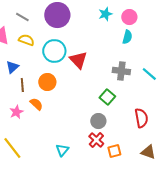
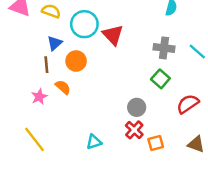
blue triangle: (12, 67) -> (55, 43), moved
green square: (107, 97) -> (160, 79), moved
red semicircle: (141, 118) -> (188, 104), turned -114
cyan triangle: (62, 150) -> (94, 142), turned 32

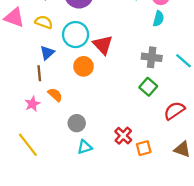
orange circle: (76, 61) -> (83, 66), moved
gray circle: (137, 107) -> (77, 123), moved

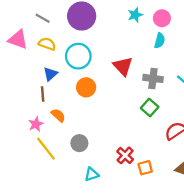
red triangle: (103, 45) -> (123, 66), moved
yellow line: (28, 145) -> (46, 149), moved
cyan triangle: (85, 147) -> (92, 174), moved

